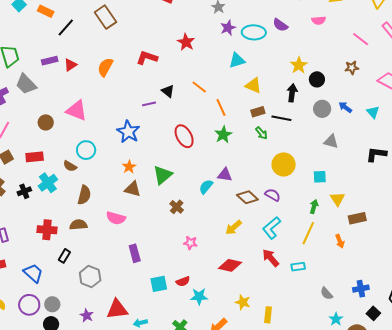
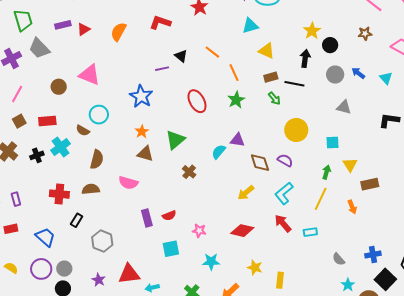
brown diamond: (247, 197) -> (260, 163), turned 30
pink star: (190, 243) -> (199, 231), moved
red semicircle: (183, 281) -> (169, 216), moved
black square: (373, 313) -> (385, 279), size x1.5

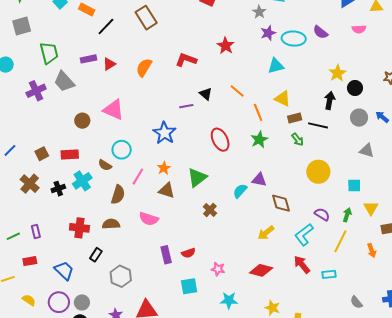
yellow triangle: (267, 51) -> (283, 99), moved
pink line: (17, 94) -> (138, 177), moved
purple semicircle: (285, 160) -> (322, 214), moved

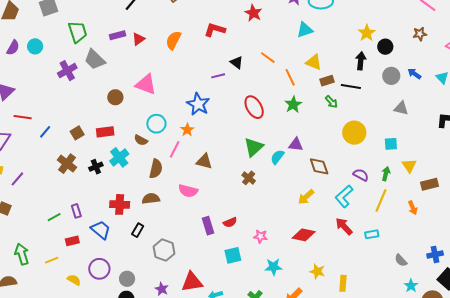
orange star: (164, 168) -> (187, 130), moved
green triangle: (197, 177) -> (254, 147), moved
blue trapezoid: (64, 271) -> (101, 230), moved
purple circle: (59, 302) -> (99, 269), moved

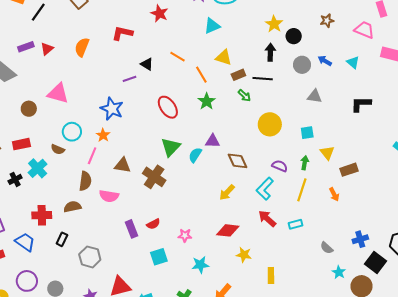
brown semicircle: (156, 169) -> (85, 181), moved
brown cross: (249, 178) -> (154, 177), moved, size x1.6
yellow star: (317, 271) -> (244, 255), moved

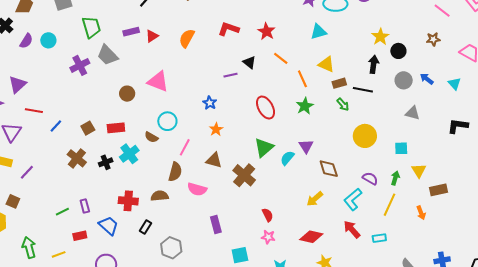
red star: (159, 13) -> (266, 31), moved
blue star: (112, 109) -> (210, 103), size x0.6
orange star: (103, 135) -> (216, 129), moved
purple triangle: (212, 141) -> (306, 146), turned 49
red semicircle: (153, 224) -> (268, 215), moved, turned -96

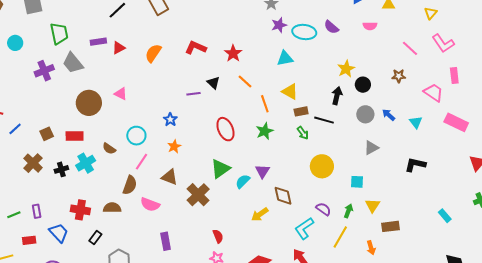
pink triangle: (158, 82) -> (121, 94), size x0.6
brown circle: (127, 94) -> (89, 103), size x1.6
gray triangle: (412, 113) -> (371, 148), turned -49
cyan circle: (167, 121) -> (136, 136), moved
yellow arrow: (315, 199) -> (260, 214), moved

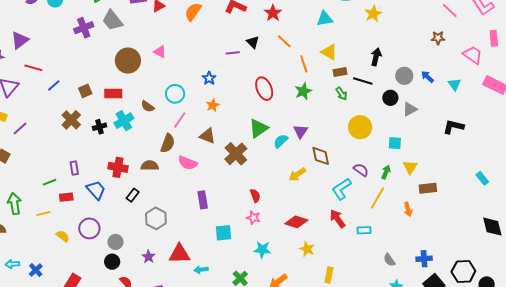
yellow star: (346, 69) -> (373, 14), moved
black circle: (363, 85) -> (390, 98), moved
green line: (14, 215) -> (50, 182), moved

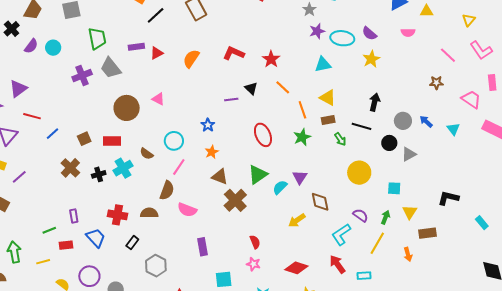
brown rectangle: (340, 72) -> (328, 120), moved
black L-shape: (453, 127) -> (448, 198), moved
brown triangle: (207, 136) -> (220, 177), moved

